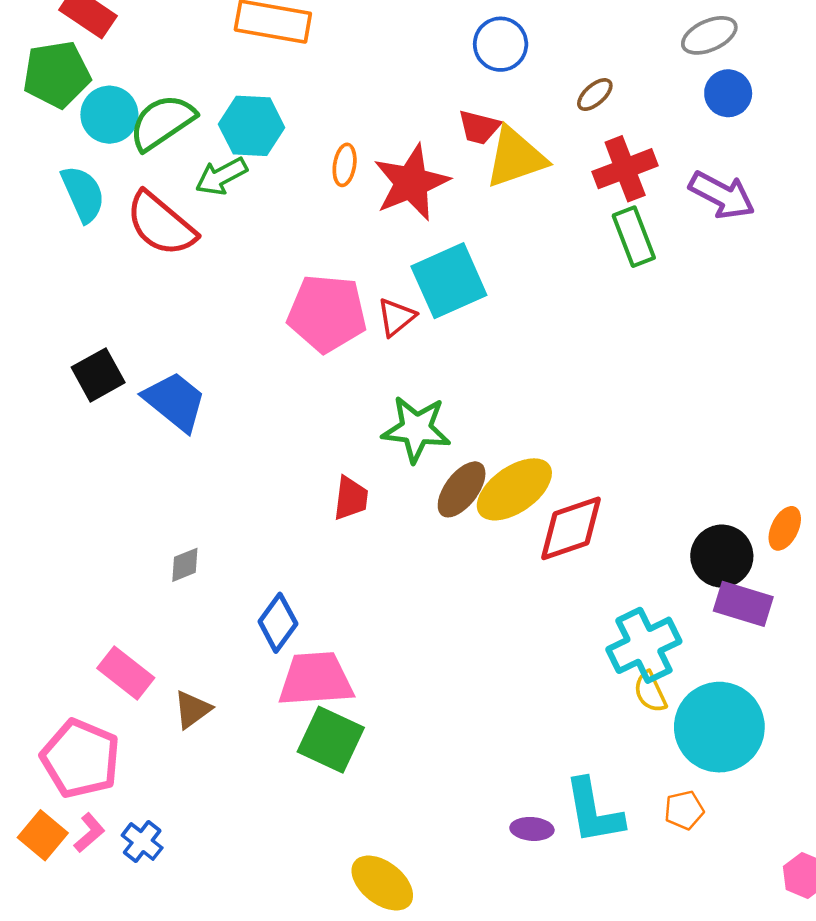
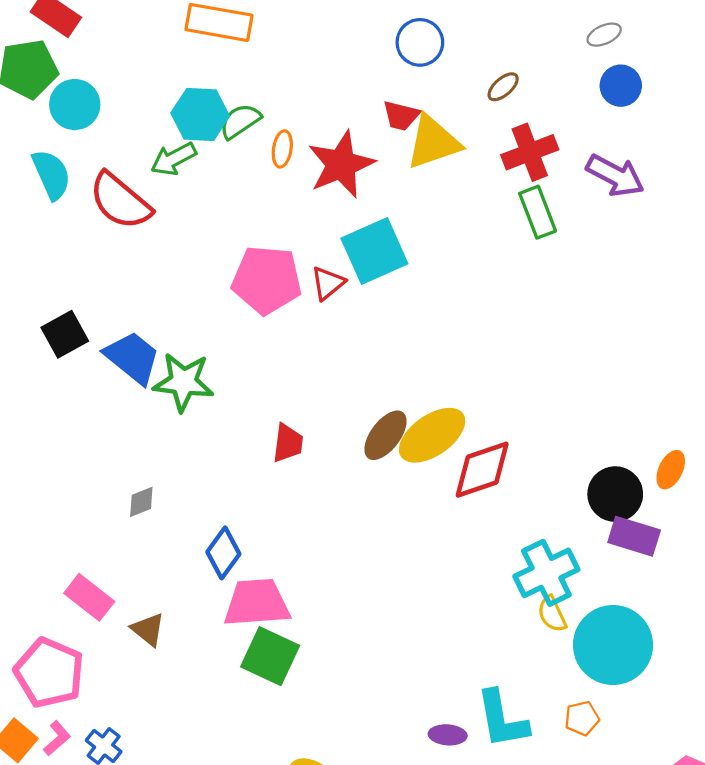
gray ellipse: (709, 35) -> (604, 35), size x0.7
green semicircle: (162, 122) -> (240, 121), moved, size x0.7
green star: (416, 429) -> (184, 382), moved
brown triangle: (192, 709) -> (148, 629), turned -45

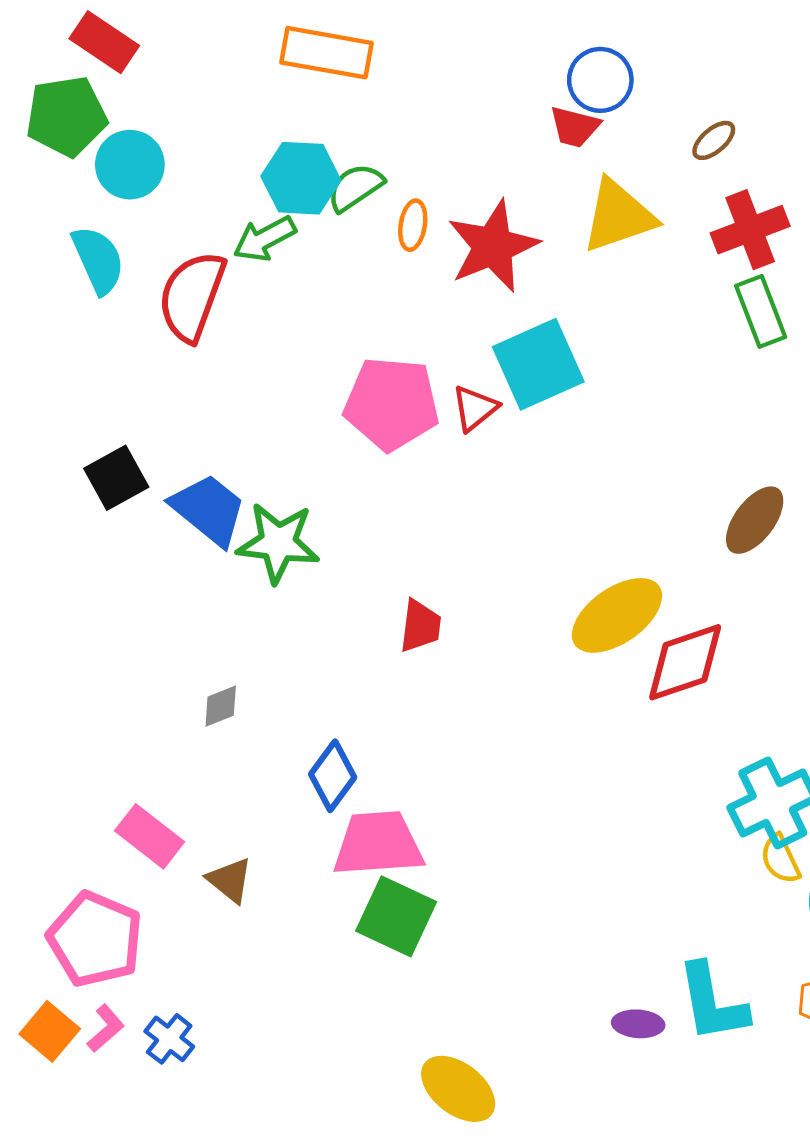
red trapezoid: (401, 116) -> (575, 127), moved
red semicircle: (120, 201) -> (192, 296), turned 70
brown ellipse: (385, 435) -> (755, 520), moved

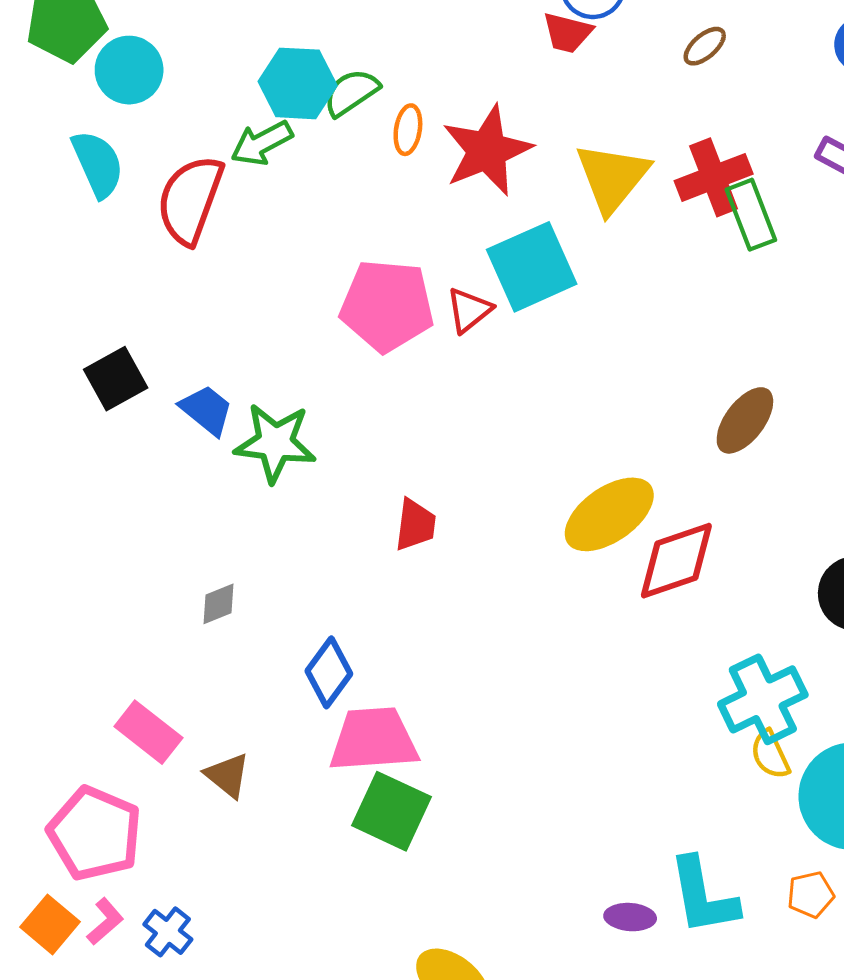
yellow triangle: (618, 216) -> (612, 177), moved, turned -32
red cross: (750, 230) -> (714, 177), moved
blue trapezoid: (209, 510) -> (207, 410), size x0.7

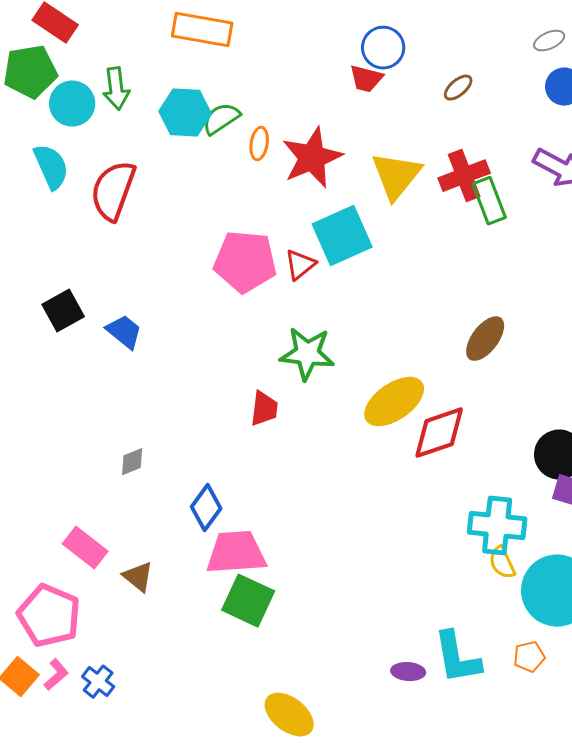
green arrow: (262, 143) -> (116, 89), moved, turned -69
green star: (275, 443) -> (307, 354), moved
cyan cross: (763, 699) -> (497, 526), turned 32

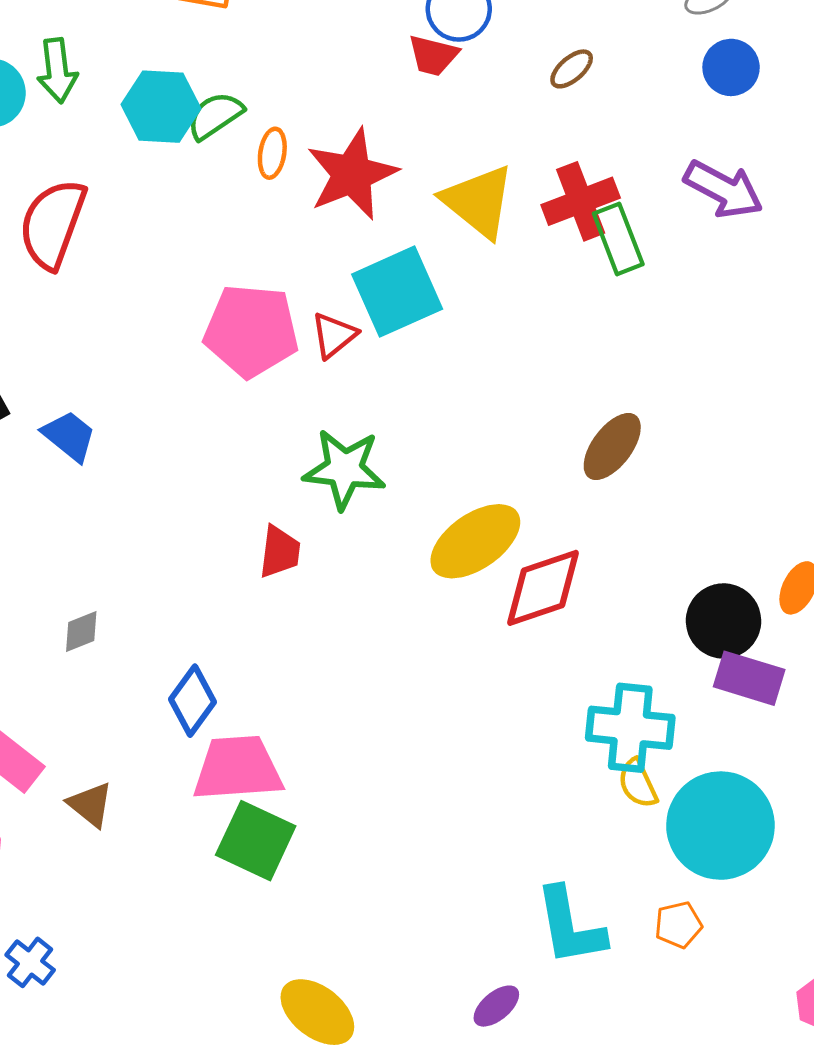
yellow triangle: (396, 176) -> (478, 201), turned -30
purple ellipse: (408, 672) -> (496, 1006), moved, turned -44

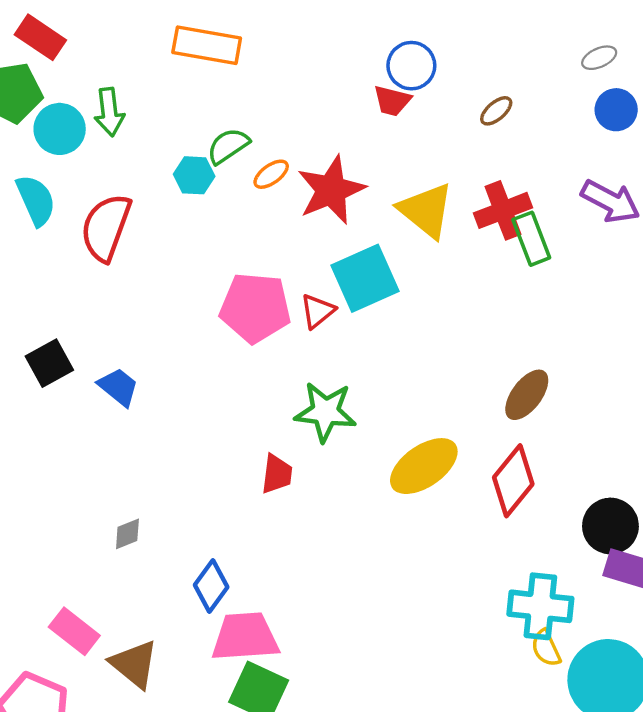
cyan hexagon: (161, 107) -> (194, 175), moved, size x0.7
orange ellipse: (272, 153) -> (271, 174), turned 45
red diamond: (543, 588) -> (513, 481), moved, turned -32
brown triangle: (90, 804) -> (134, 664), size x1.4

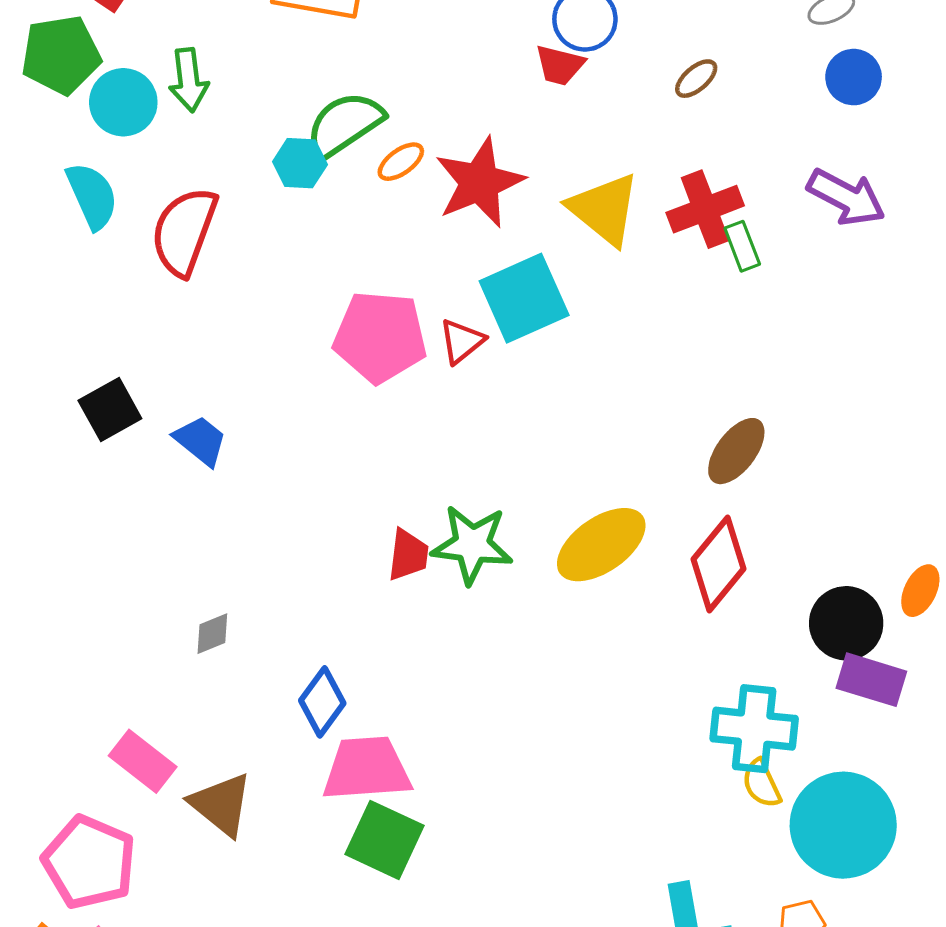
green semicircle: (228, 146) -> (344, 125), size x1.4
green rectangle: (531, 239) -> (742, 246), size x0.7
green star: (325, 412) -> (472, 545), moved

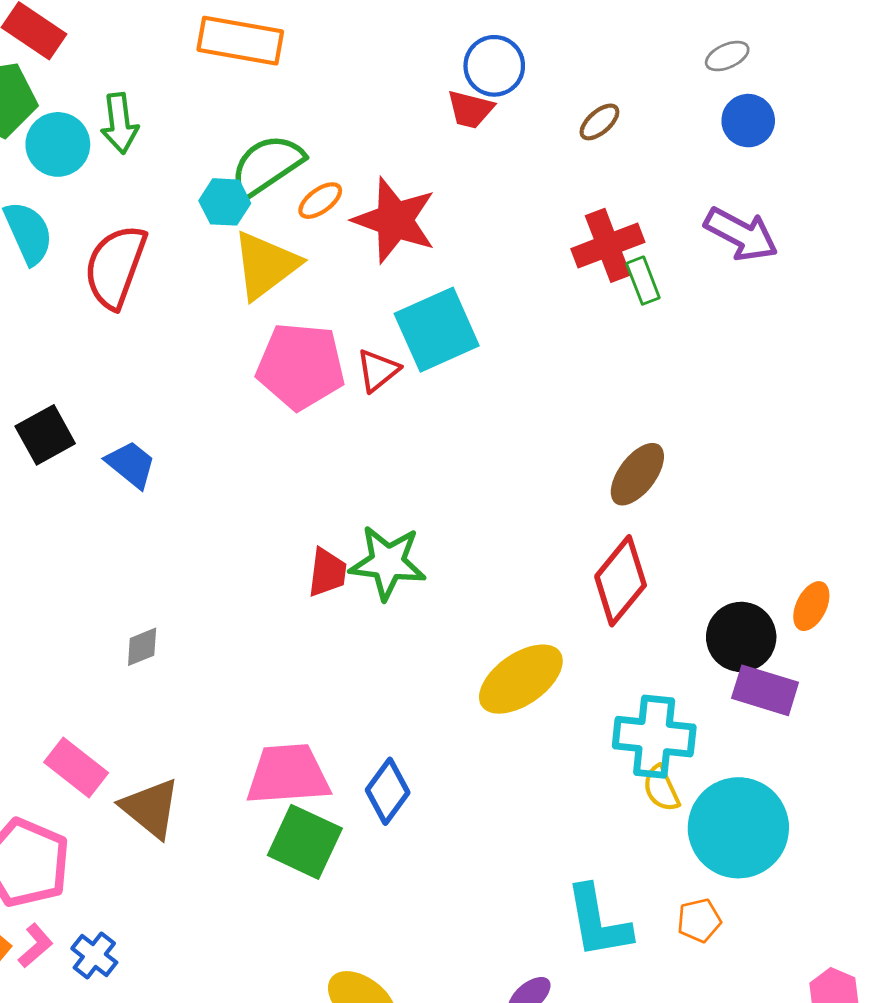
red star: (480, 182) -> (395, 220), turned -30
yellow triangle: (604, 209) -> (266, 265), moved, turned 44
yellow ellipse: (601, 545) -> (521, 679), moved
blue diamond: (322, 702) -> (388, 791), moved

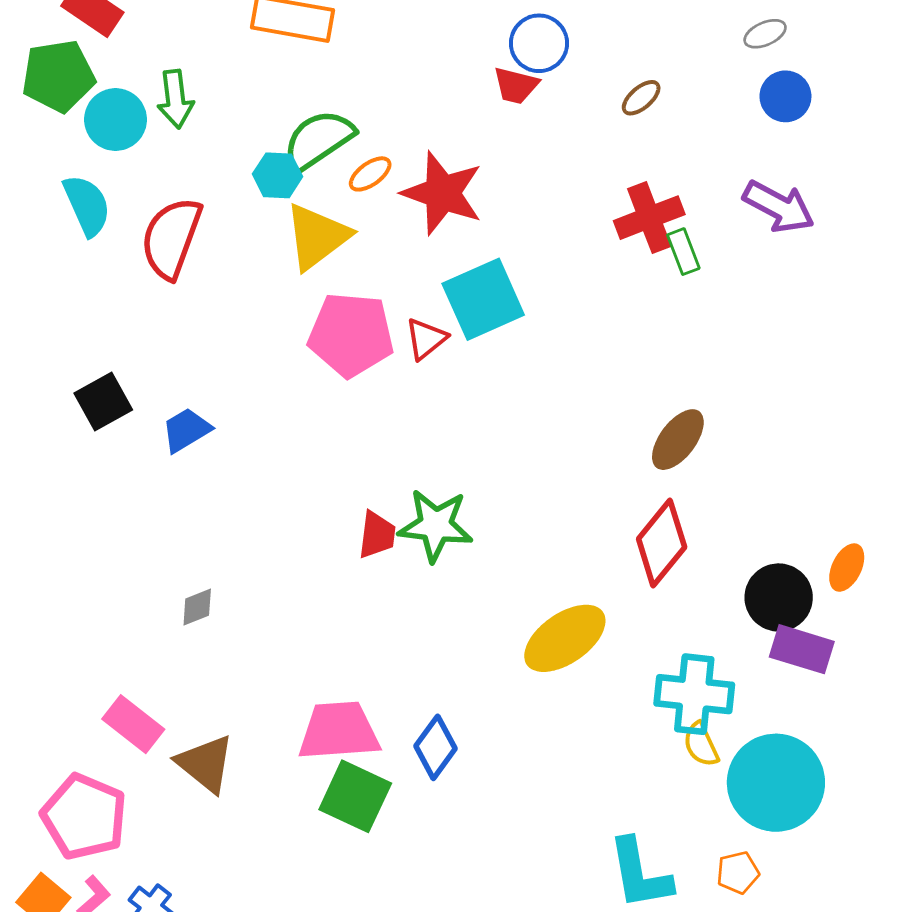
blue trapezoid: (131, 464) -> (186, 430), turned -70

